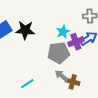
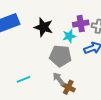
black star: (25, 30) -> (44, 27), moved
purple cross: (76, 42) -> (81, 24), moved

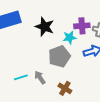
gray pentagon: (60, 56) -> (59, 57), turned -30
gray arrow: (59, 79) -> (40, 77), moved

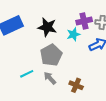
gray pentagon: (59, 57) -> (51, 55), moved
cyan line: (21, 77) -> (27, 74), moved

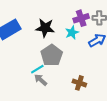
cyan line: (27, 74) -> (37, 69), moved
gray arrow: (50, 78) -> (41, 80), moved

